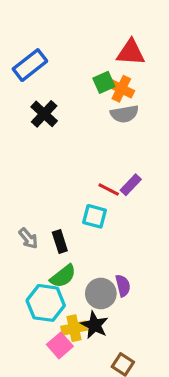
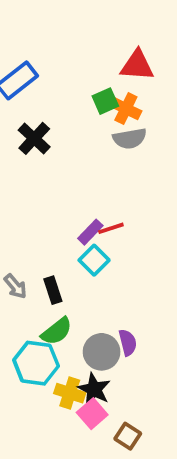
purple rectangle: (131, 185) -> (90, 232), moved
red line: (109, 190) -> (111, 228), turned -45
cyan square: (95, 216) -> (94, 260), turned 30
yellow cross: (74, 328) -> (70, 393), turned 30
pink square: (60, 345) -> (92, 414), moved

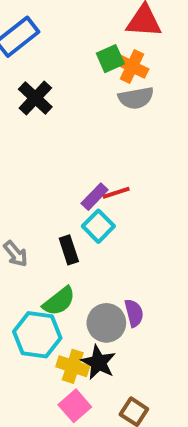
black rectangle: (53, 290) -> (69, 250), moved
pink square: (92, 414) -> (75, 406), moved

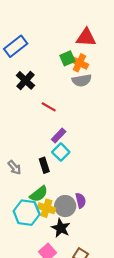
red line: (116, 193) -> (49, 107), moved, turned 48
yellow cross: (73, 366) -> (46, 208), moved

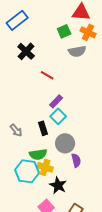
orange cross: (79, 63) -> (88, 32), moved
green semicircle: (39, 194) -> (38, 154), turned 30
gray circle: (65, 206) -> (65, 143), moved

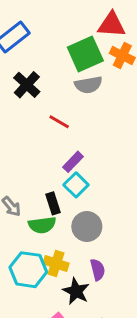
green square: (64, 31) -> (85, 54), size x1.6
gray semicircle: (77, 51) -> (88, 85), moved
green semicircle: (38, 154) -> (42, 225), moved
purple semicircle: (76, 160) -> (98, 270), moved

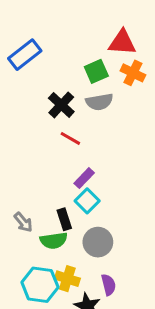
green square: (85, 54) -> (96, 71), size x0.7
black cross: (27, 85) -> (61, 105), moved

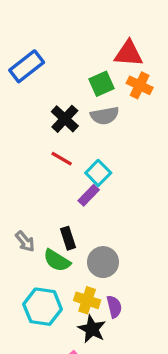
red line: (70, 138) -> (62, 159), moved
cyan square: (87, 201) -> (98, 173), moved
green semicircle: (54, 241) -> (57, 261), turned 40
yellow cross: (67, 279) -> (87, 300), moved

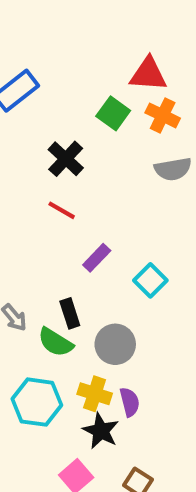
green square: (101, 84) -> (113, 113), turned -30
gray semicircle: (105, 116) -> (173, 169), moved
cyan square: (98, 173) -> (150, 280), moved

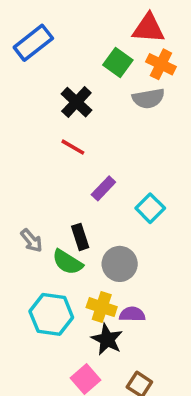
gray semicircle: (173, 169) -> (148, 98), moved
purple semicircle: (130, 402) -> (132, 314), turned -75

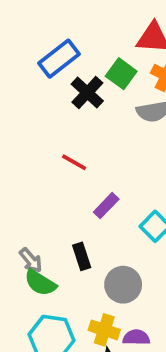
blue rectangle: (33, 43) -> (59, 59), moved
black cross: (76, 102) -> (87, 93), moved
green semicircle: (67, 262) -> (40, 283), moved

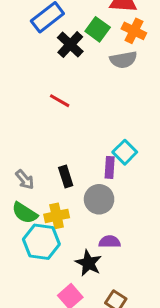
purple rectangle: (106, 206) -> (110, 167), moved, turned -40
green semicircle: (40, 283) -> (25, 213), moved
yellow cross: (104, 330) -> (57, 216), moved, turned -30

